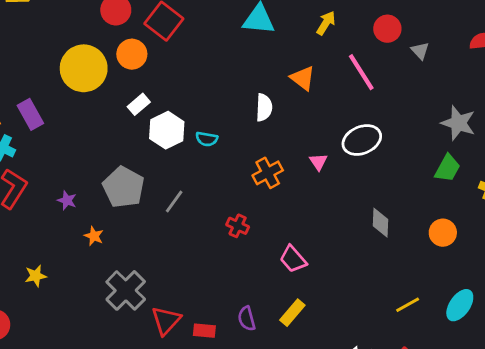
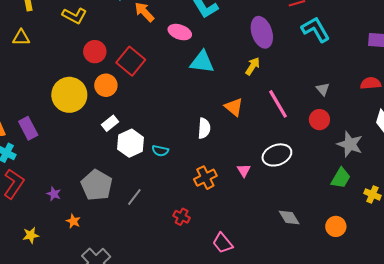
red circle: (387, 29) -> (319, 120), moved
gray diamond: (380, 223) -> (289, 218), turned -35
yellow star: (36, 276) -> (31, 235), moved

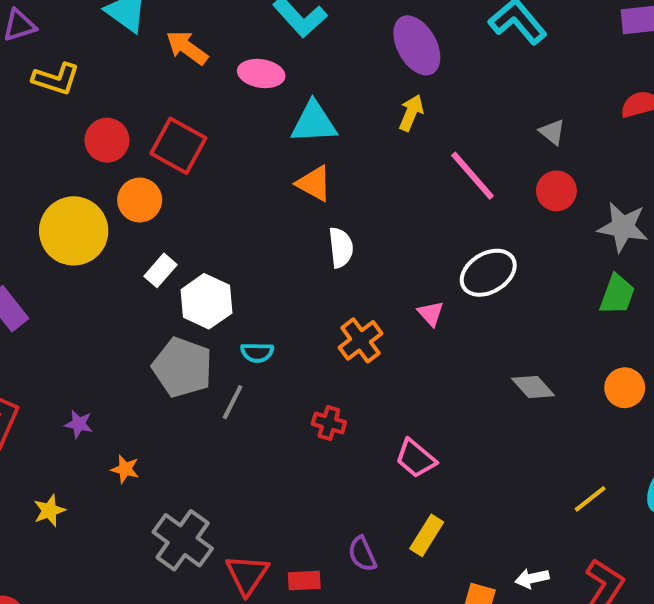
orange triangle: (234, 107) -> (314, 183), moved
cyan semicircle: (160, 151) -> (257, 352), moved
gray pentagon: (97, 185) -> (182, 367), moved

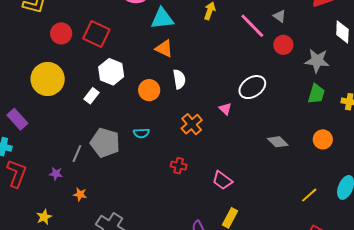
pink line: (472, 176) -> (252, 26), moved
orange circle: (140, 200) -> (149, 90), moved
white hexagon: (206, 301) -> (111, 72), moved
gray line: (233, 402) -> (77, 153), moved

